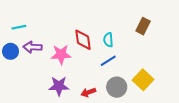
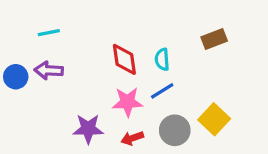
brown rectangle: (143, 26) -> (214, 39), turned 42
cyan line: (19, 27) -> (49, 33), moved
pink star: (61, 54) -> (128, 102), moved

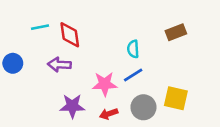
red diamond: (124, 59) -> (70, 35), moved
purple arrow: (49, 70) -> (59, 65), moved
yellow square: (214, 119) -> (176, 98), turned -30

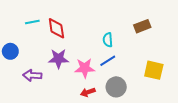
purple arrow: (59, 65) -> (32, 75), moved
yellow square: (176, 98) -> (154, 70), moved
purple star: (72, 106) -> (58, 59), moved

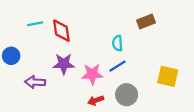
brown rectangle: (142, 26) -> (146, 22), moved

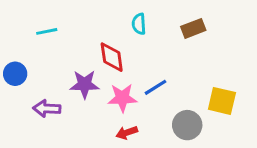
red diamond: (61, 31) -> (112, 57), moved
cyan semicircle: (117, 43) -> (139, 24), moved
gray circle: (127, 95) -> (187, 125), moved

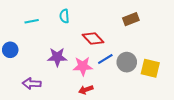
cyan semicircle: (139, 24) -> (64, 16), moved
red diamond: (112, 57) -> (93, 39), moved, turned -35
purple arrow: (47, 108) -> (32, 84), moved
gray circle: (187, 125) -> (127, 62), moved

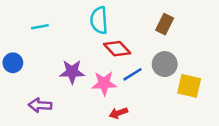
cyan semicircle: (64, 16) -> (99, 20), moved, size x1.5
brown rectangle: (131, 19) -> (165, 24), turned -42
gray circle: (127, 62) -> (165, 64), moved
red arrow: (86, 90) -> (118, 113), moved

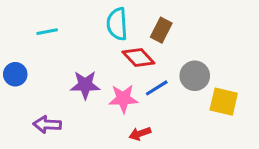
brown rectangle: (165, 24) -> (161, 30), moved

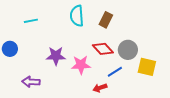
red diamond: (138, 58) -> (103, 49), moved
blue line: (157, 88) -> (115, 72), moved
red arrow: (140, 134) -> (100, 88), moved

